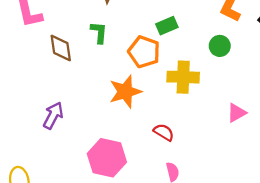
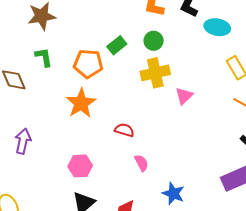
green rectangle: (167, 26) -> (117, 45), moved
yellow cross: (183, 77) -> (155, 73), moved
pink hexagon: (107, 158) -> (80, 166), size x0.7

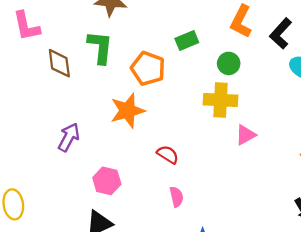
green rectangle: (117, 45) -> (187, 40), moved
green L-shape: (44, 57) -> (100, 47), size x1.4
purple arrow: (23, 141) -> (69, 137), moved

